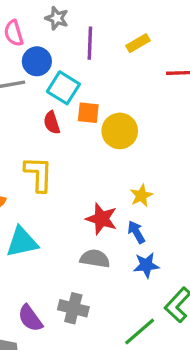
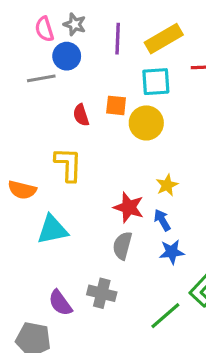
gray star: (57, 18) -> (75, 24), moved
yellow rectangle: (138, 43) -> (164, 39), size x1.6
cyan square: (63, 88) -> (156, 82), moved, turned -36
gray semicircle: (95, 259) -> (122, 246), turned -84

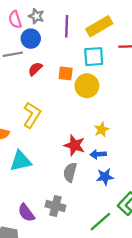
red semicircle: (81, 115) -> (35, 69), moved, turned 64
yellow L-shape: (68, 164) -> (32, 115), turned 30
blue arrow: (162, 220) -> (98, 154), turned -64

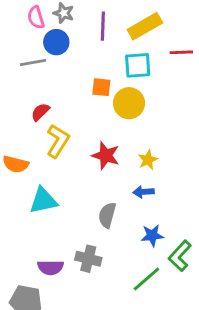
red semicircle: (35, 69) -> (40, 112), moved
red star: (75, 145) -> (106, 156), moved
blue star: (105, 177) -> (152, 235), moved
purple semicircle: (26, 213) -> (50, 267), turned -54

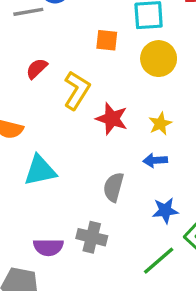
yellow circle: (129, 103) -> (159, 59), moved
yellow L-shape: (58, 141) -> (77, 90), moved

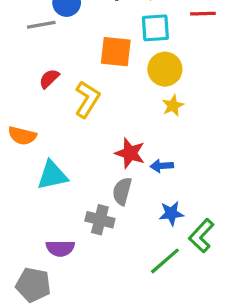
orange square: (107, 40) -> (116, 52), size x1.5
red star: (112, 119) -> (130, 153), moved
yellow star: (160, 124) -> (173, 106), moved
gray cross: (92, 237) -> (100, 220), moved

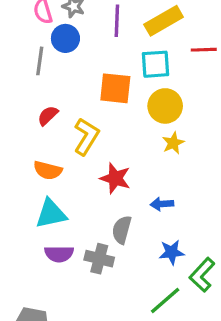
gray line: (41, 25) -> (40, 61), turned -72
orange semicircle: (22, 136) -> (48, 170), moved
red star: (130, 153) -> (115, 178), moved
purple semicircle: (60, 248) -> (59, 254), moved

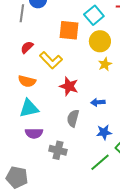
cyan square: (156, 64) -> (94, 15), turned -36
yellow L-shape: (86, 137) -> (51, 60), turned 105
gray cross: (99, 259) -> (58, 150), moved

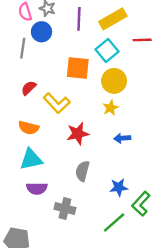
yellow star: (105, 64) -> (111, 108), moved
red star: (69, 86) -> (78, 134), turned -30
blue arrow: (98, 102) -> (122, 138), moved

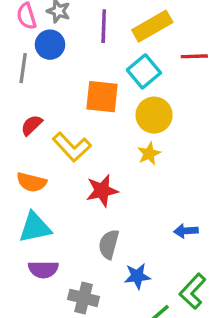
blue arrow: (122, 138) -> (186, 231), moved
blue star: (119, 187) -> (137, 276), moved

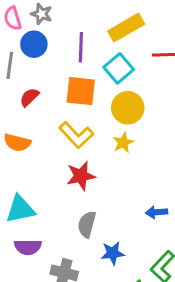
purple line: (104, 26) -> (81, 47), moved
red semicircle: (32, 125) -> (29, 97), moved
yellow L-shape: (72, 147) -> (76, 135), moved
orange semicircle: (32, 182) -> (17, 143), moved

